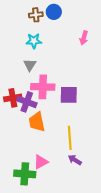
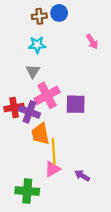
pink arrow: (84, 38) -> (92, 42), turned -48
pink cross: (43, 87) -> (47, 95), turned -30
yellow line: (70, 138) -> (54, 151), moved
pink triangle: (41, 162) -> (53, 169), moved

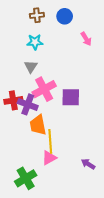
blue circle: (59, 13) -> (65, 16), moved
purple arrow: (82, 176) -> (88, 164), moved
green cross: (27, 191) -> (26, 178), turned -35

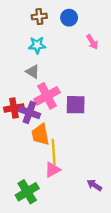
gray triangle: (31, 67) -> (33, 72), turned -32
purple arrow: (88, 164) -> (94, 185), moved

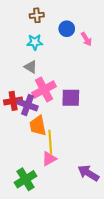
blue circle: (69, 18) -> (67, 29), moved
purple arrow: (94, 185) -> (88, 173), size x1.5

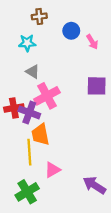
cyan star: (35, 42) -> (27, 43), moved
purple square: (71, 98) -> (97, 86), moved
yellow line: (50, 142) -> (29, 152), moved

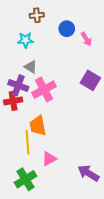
purple square: (97, 86) -> (90, 80), turned 30
purple cross: (29, 112) -> (18, 85), moved

